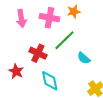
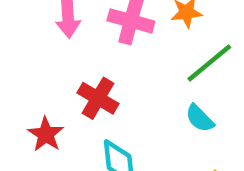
green line: (64, 40) -> (209, 63), moved

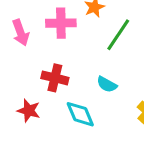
cyan semicircle: (200, 118) -> (107, 84), moved

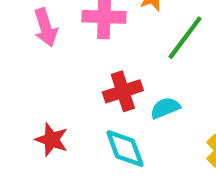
red cross: (55, 78) -> (123, 91), moved, turned -35
cyan semicircle: (107, 84) -> (165, 108), turned 126

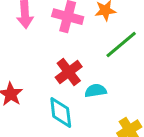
red cross: (123, 91) -> (69, 72), turned -32

